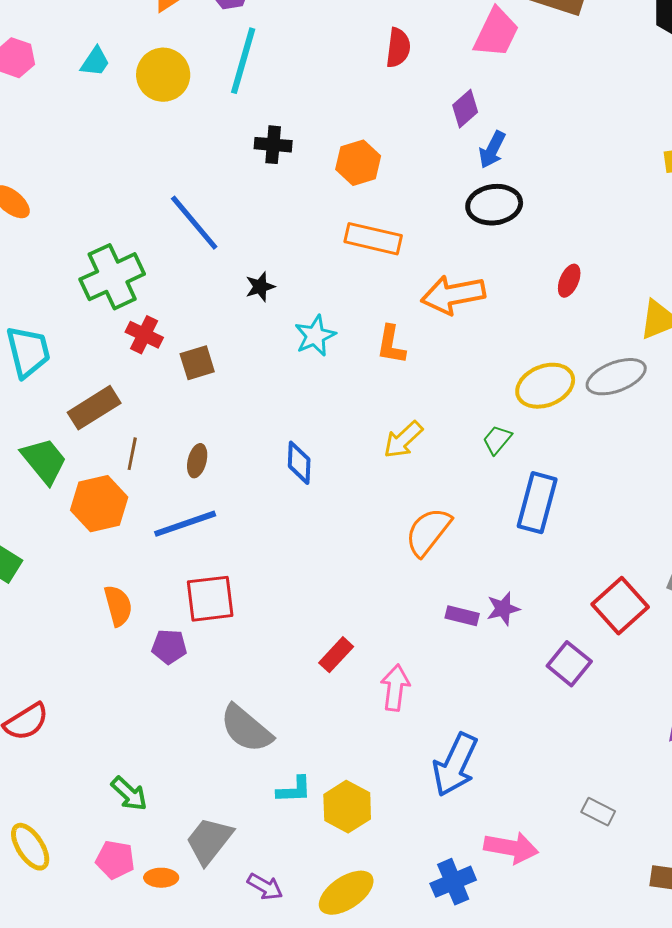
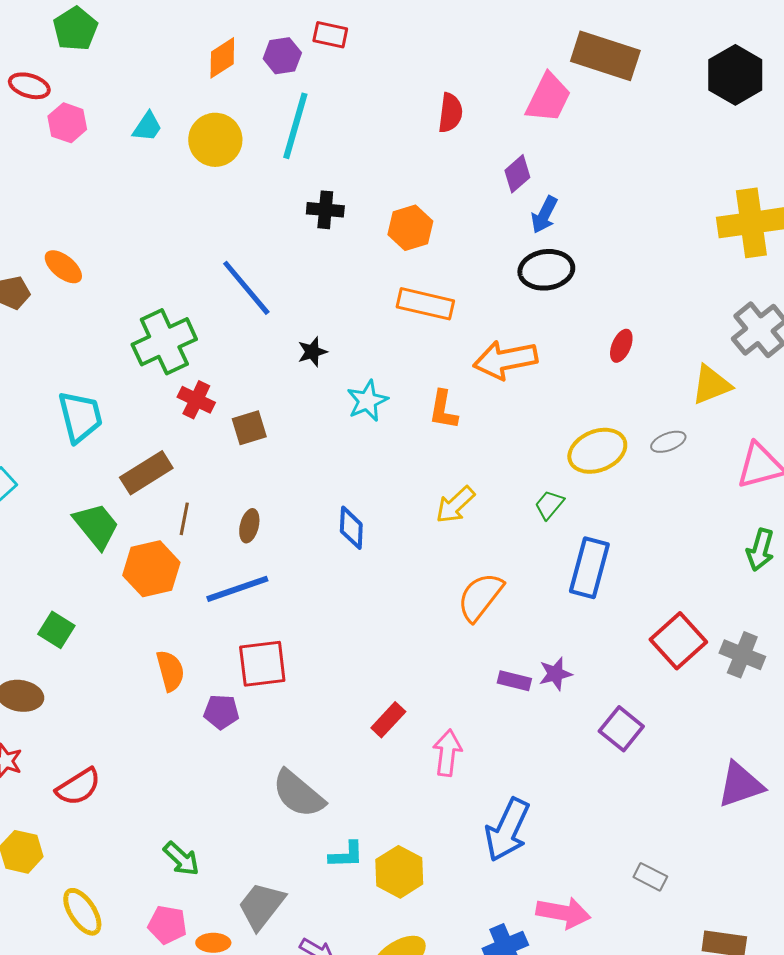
gray ellipse: (616, 377) -> (668, 442), size x0.6
red square: (620, 606) -> (678, 641), moved

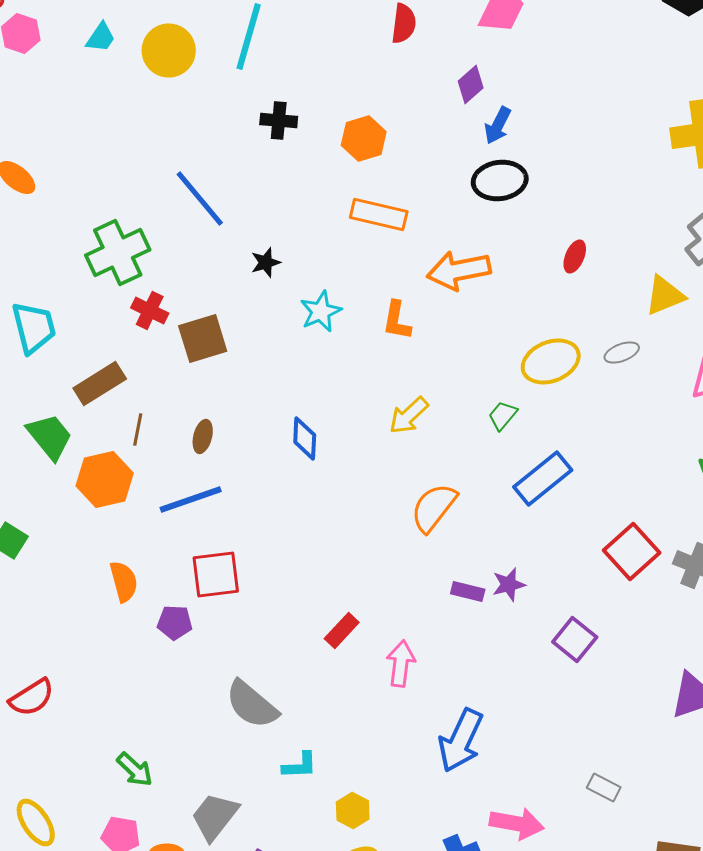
brown square: (249, 428) -> (203, 338), size x1.4
blue rectangle: (589, 568) -> (543, 478), turned 36
yellow hexagon: (399, 872) -> (353, 810), moved, size x0.7

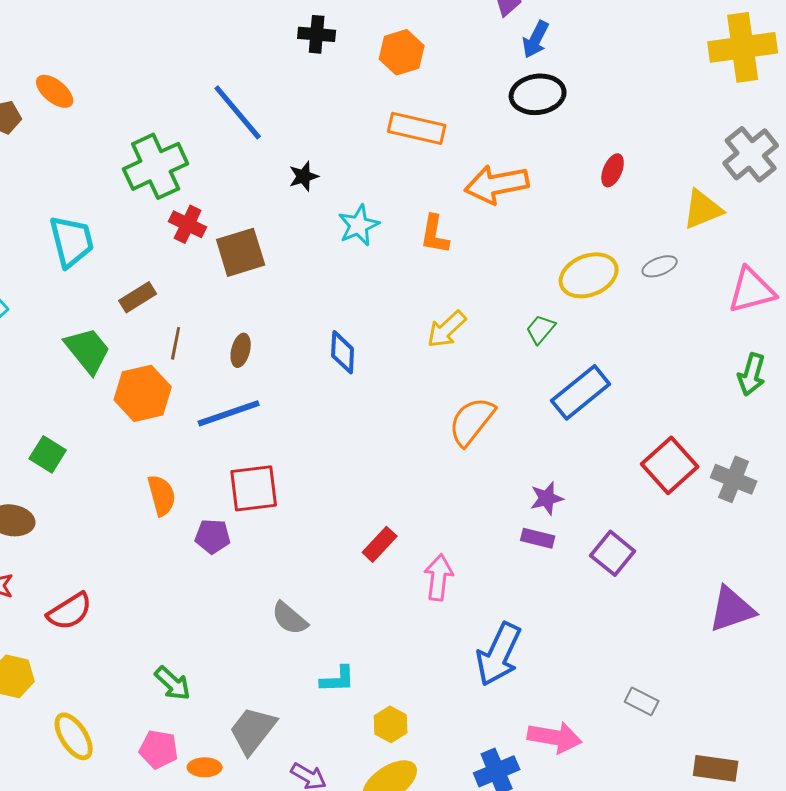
brown rectangle: (100, 384) -> (138, 297), size x0.7
purple rectangle: (468, 592) -> (538, 538), moved
gray semicircle: (252, 704) -> (290, 618), size x0.7

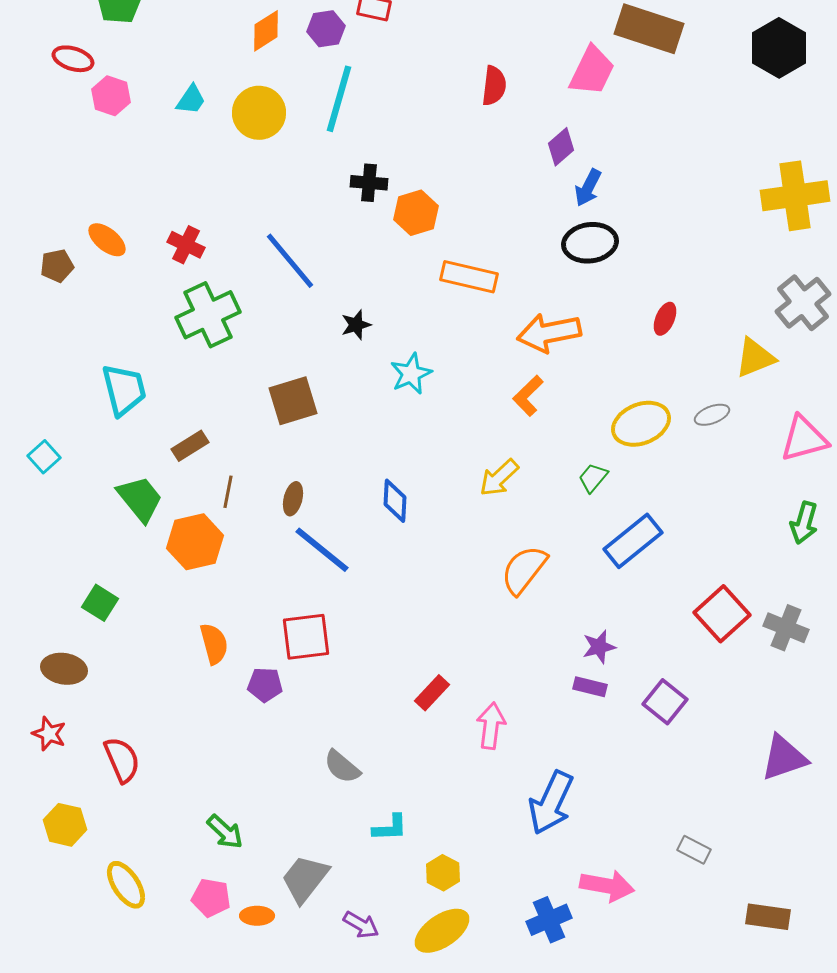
orange hexagon: (402, 52) -> (416, 213), moved
red cross: (188, 224) -> (186, 245), moved
orange L-shape: (435, 234) -> (528, 396), moved, turned 36
blue line: (229, 413) -> (322, 550), moved, turned 58
red semicircle: (70, 611) -> (122, 760), turned -81

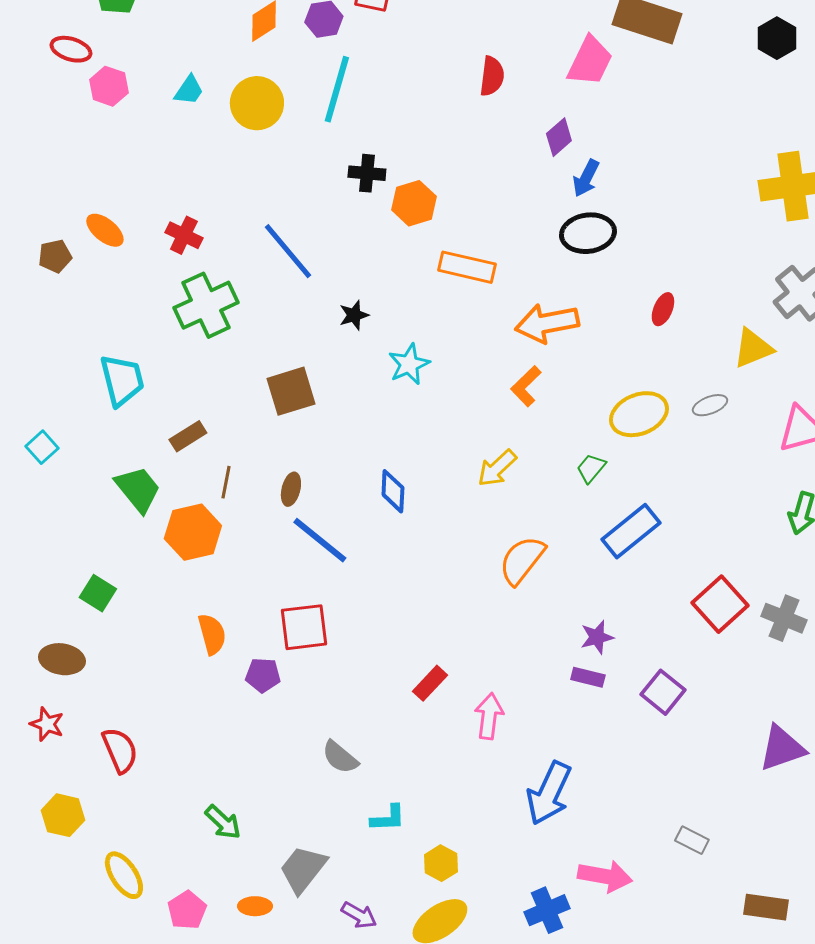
black hexagon: (779, 48) -> (777, 38), size x0.7
pink pentagon: (211, 898) -> (187, 910), moved, turned 30

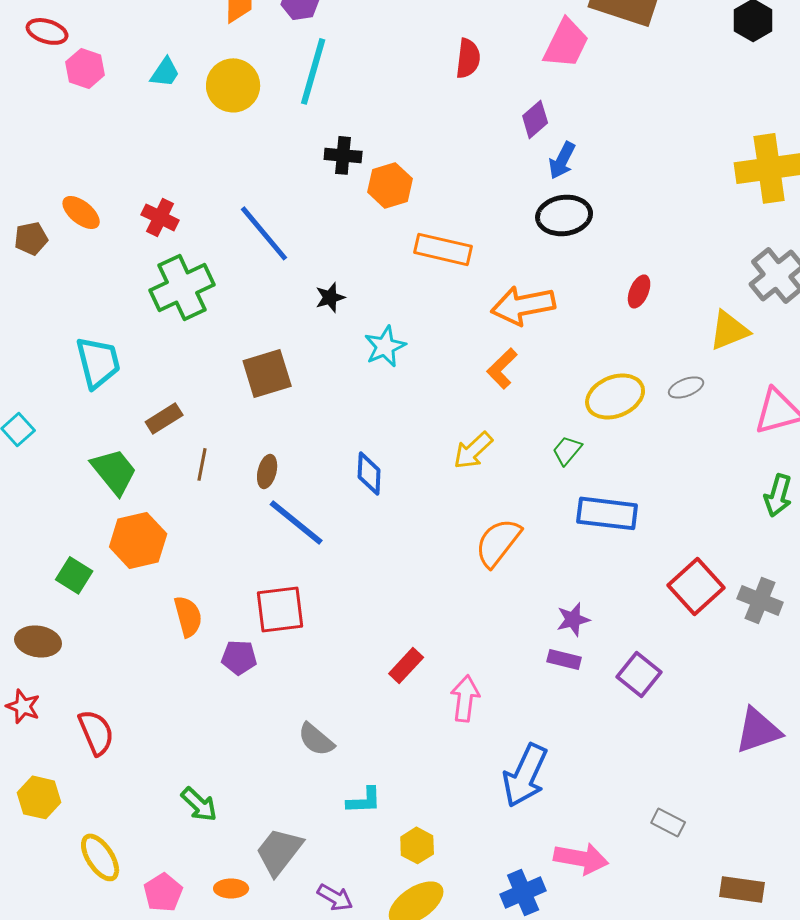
blue rectangle: (631, 531) -> (607, 513), turned 46
orange hexagon: (193, 532) -> (138, 540), moved

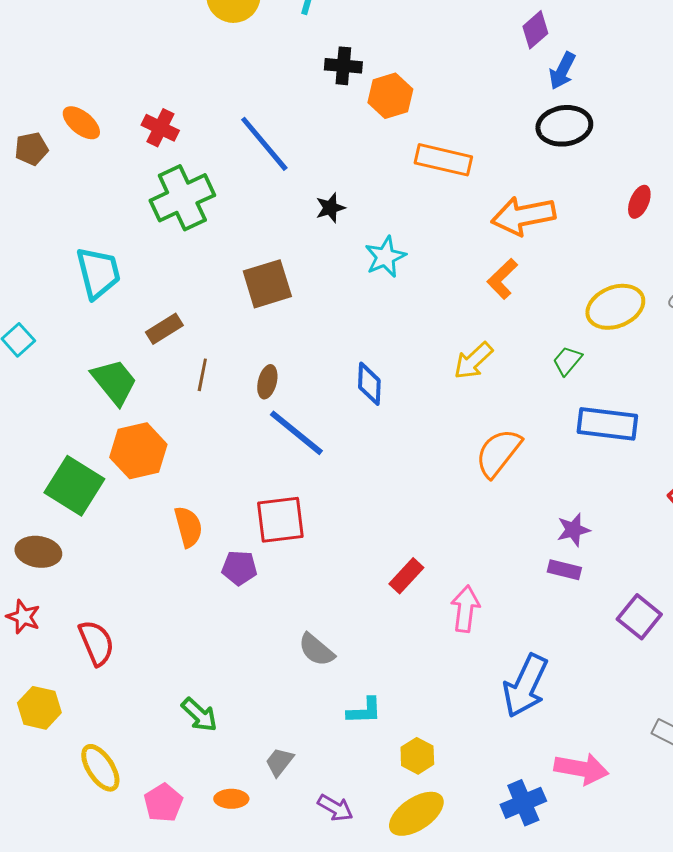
green square: (74, 575) -> (74, 486), size x1.6
purple square: (639, 674) -> (639, 617), moved
gray trapezoid: (279, 851) -> (279, 762), size x0.6

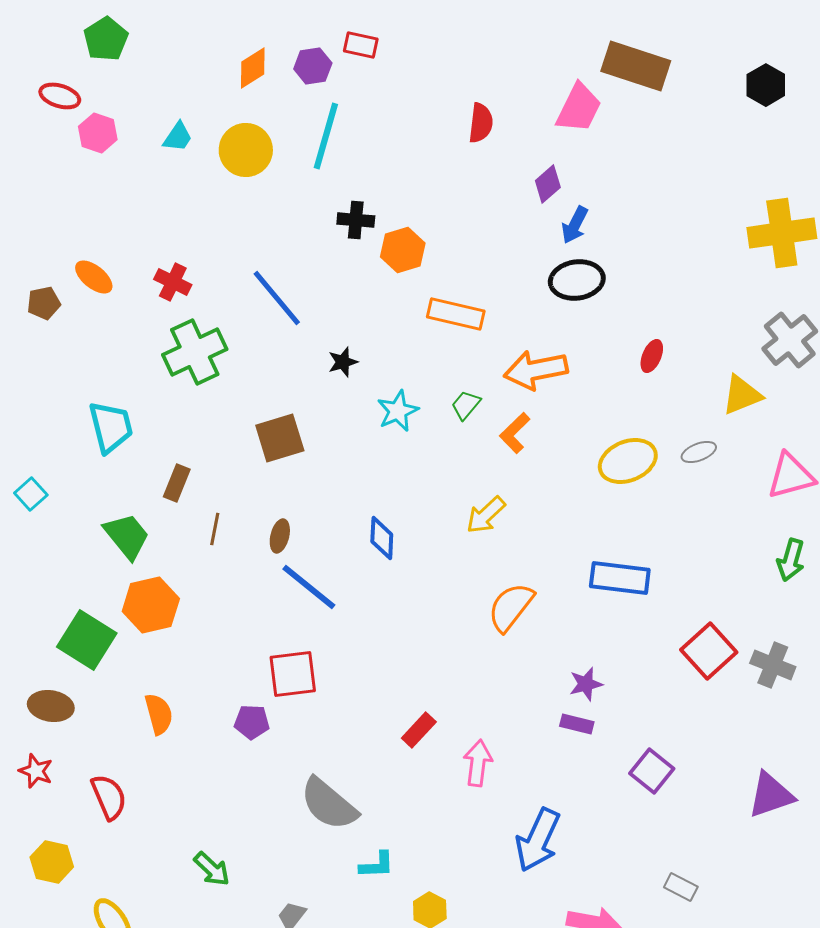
brown rectangle: (164, 329) -> (177, 483), turned -36
green trapezoid: (567, 361) -> (466, 405), moved
orange semicircle: (188, 527) -> (159, 714), moved
gray semicircle: (316, 650) -> (329, 804), size x1.6

